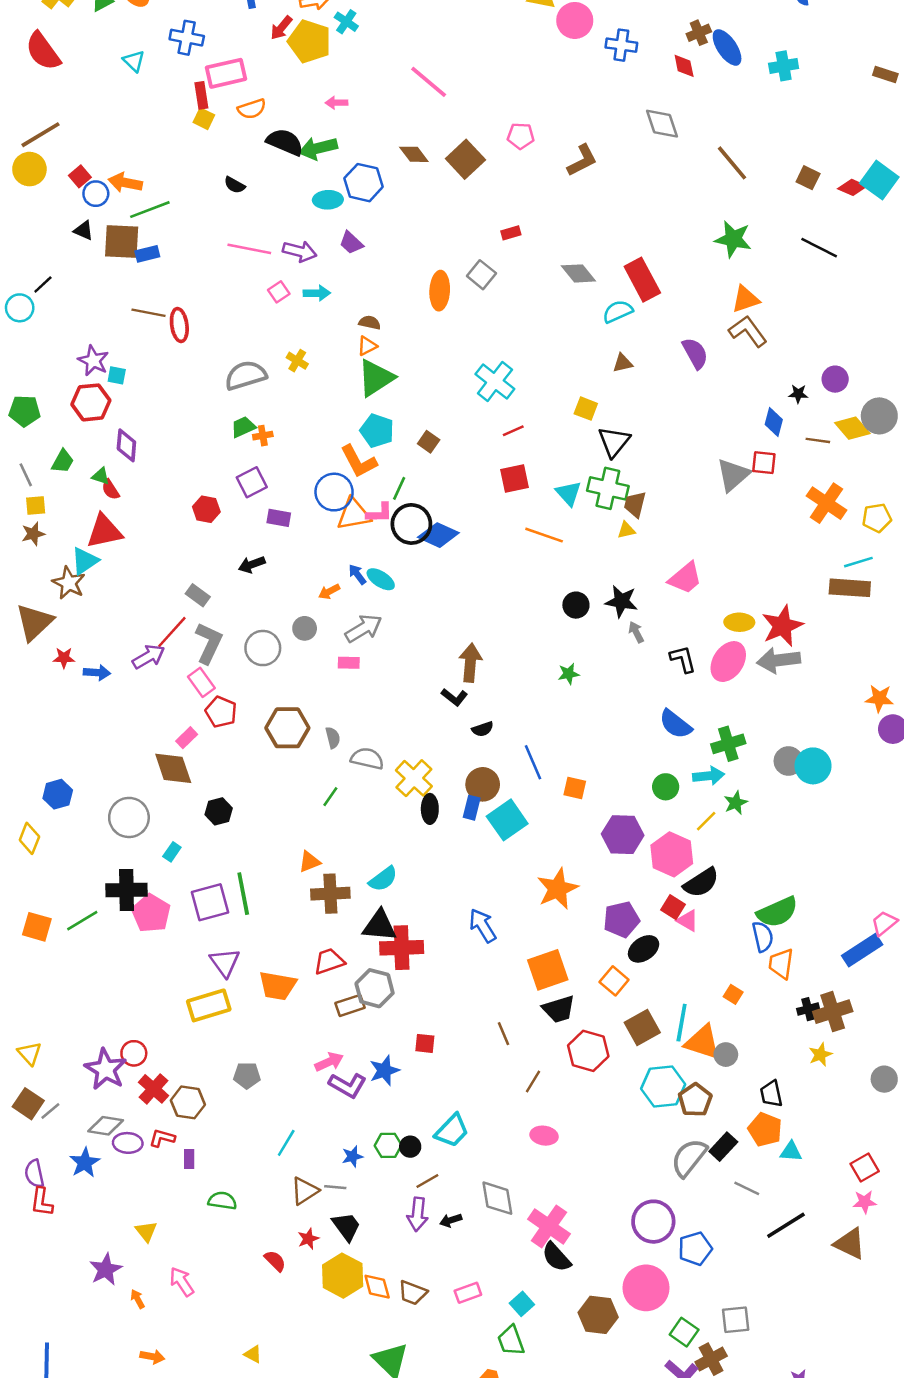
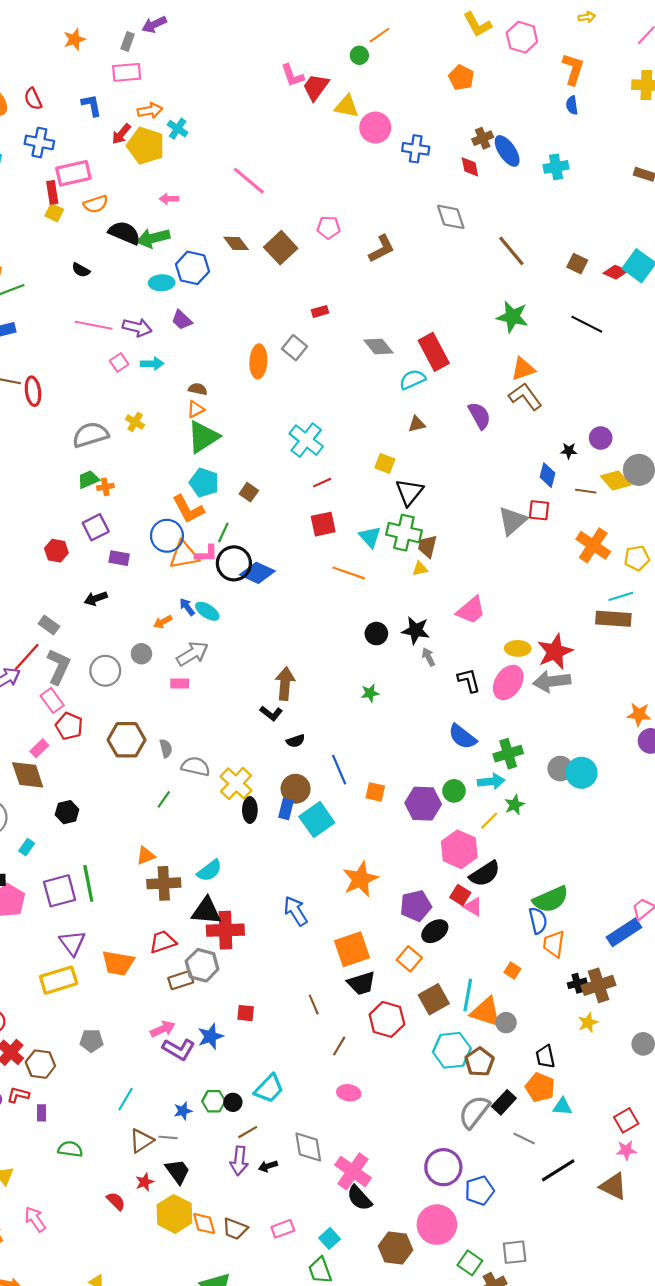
purple hexagon: (623, 835) -> (423, 804), moved

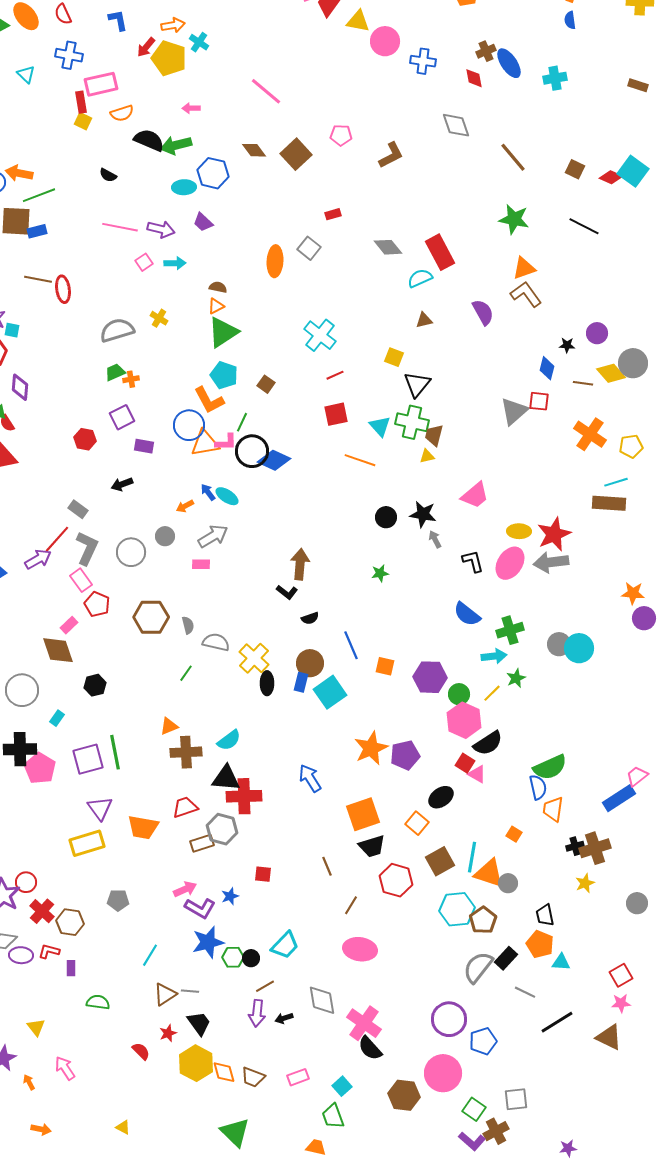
green circle: (454, 791) -> (459, 694), moved
purple pentagon: (416, 906) -> (405, 755), moved
blue star: (211, 1036) -> (230, 896), size x0.7
pink ellipse: (349, 1093) -> (360, 949), size x1.5
blue star: (183, 1111) -> (208, 942), moved, size x1.8

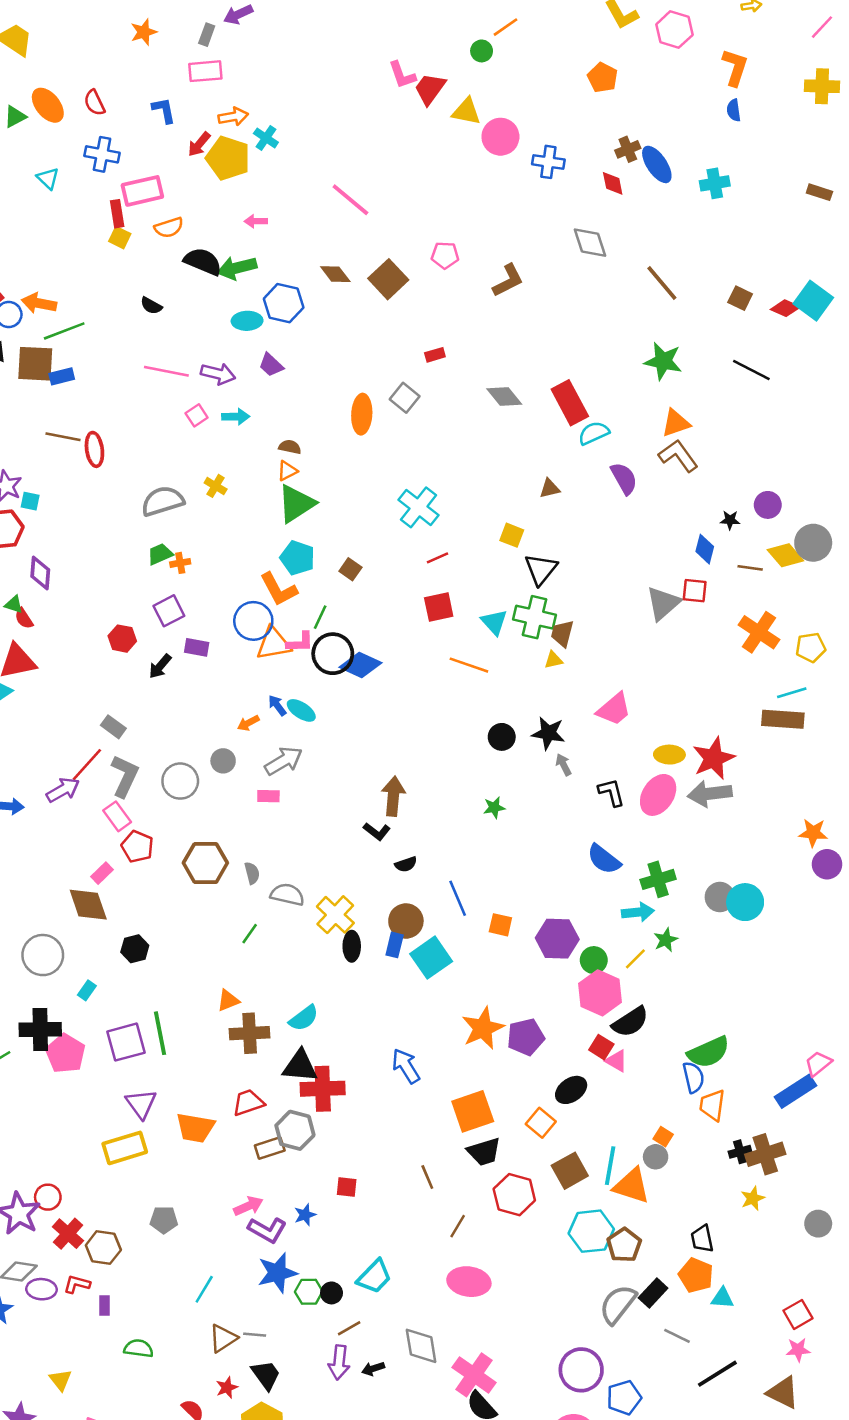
cyan semicircle: (420, 278) -> (594, 433), moved
black arrow: (122, 484) -> (160, 666), moved, turned -30
gray circle: (508, 883) -> (656, 1157), moved

